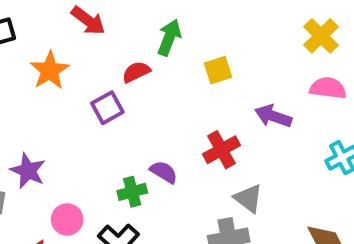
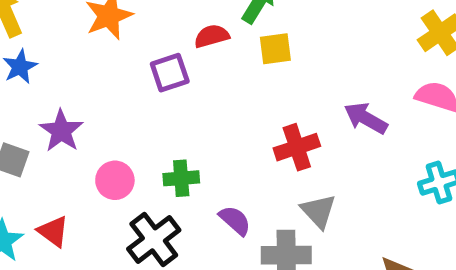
yellow square: (218, 70) -> (275, 49), moved
purple semicircle: (164, 172) -> (235, 220), moved
pink circle: (67, 219) -> (115, 180), moved

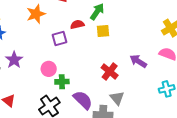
red cross: (297, 147) -> (110, 72), turned -36
pink circle: (115, 180) -> (49, 69), moved
purple semicircle: (235, 220) -> (83, 100), size x1.5

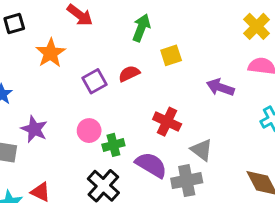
red semicircle: (77, 25) -> (129, 74), moved
yellow square: (103, 31) -> (171, 55), moved
red cross: (110, 72) -> (167, 122), moved

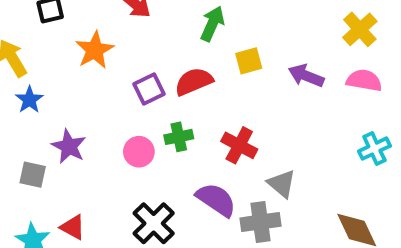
red semicircle: (129, 74) -> (194, 82), size x1.4
purple arrow: (220, 87) -> (306, 76), moved
green cross: (113, 145) -> (179, 137), moved

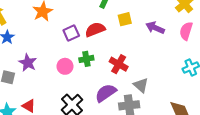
pink semicircle: (364, 80) -> (186, 31), turned -84
purple semicircle: (216, 200) -> (106, 93), turned -70

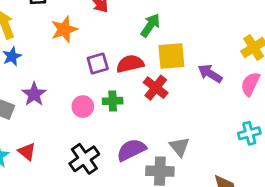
yellow square: (125, 19) -> (171, 56), size x1.5
red cross: (119, 64) -> (156, 88), moved

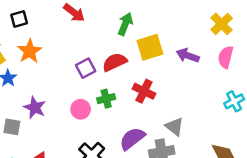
orange star: (64, 29) -> (30, 51), moved
red cross: (156, 88) -> (144, 91), moved

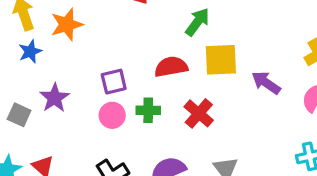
purple square: (86, 68) -> (114, 82), moved

